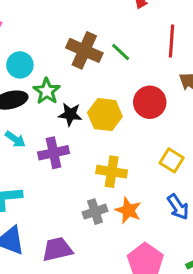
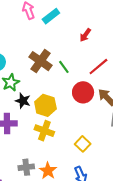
red line: (172, 41) -> (98, 67), turned 35
red circle: (150, 102) -> (83, 92), moved
yellow cross: (112, 172) -> (44, 131), moved

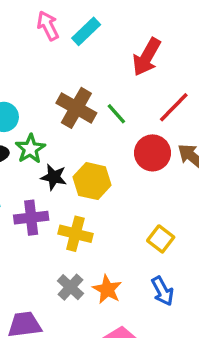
red arrow: (85, 35) -> (147, 57), size x1.6
yellow cross: (44, 131) -> (75, 234), moved
gray cross: (26, 167) -> (70, 287), turned -35

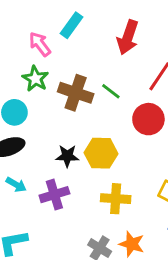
pink arrow: (48, 26) -> (40, 44), moved
green star: (30, 149) -> (35, 79), moved
yellow cross: (75, 234) -> (116, 199), moved

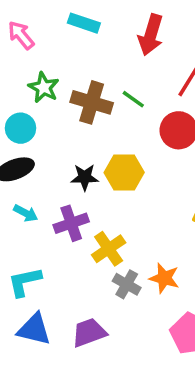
cyan rectangle: (71, 25) -> (84, 23), turned 75
pink arrow: (40, 44) -> (21, 35), moved
yellow cross: (116, 199) -> (109, 249), moved, turned -36

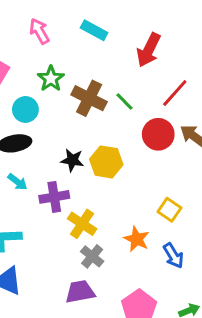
yellow cross: (109, 249) -> (82, 224), turned -32
orange star: (164, 278) -> (137, 239), moved
purple trapezoid: (89, 333) -> (80, 292), moved

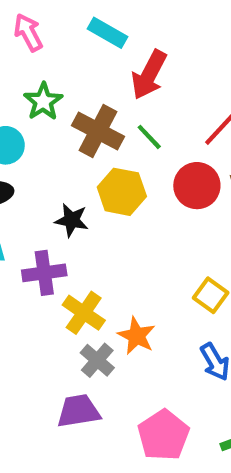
red arrow: (149, 50) -> (149, 75), moved
yellow hexagon: (106, 162) -> (122, 192), moved
orange star: (137, 239) -> (137, 336), moved

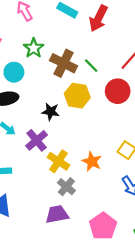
red arrow: (149, 75) -> (98, 18), moved
purple cross: (44, 273) -> (37, 140), turned -30
orange star: (137, 336) -> (92, 161), moved

